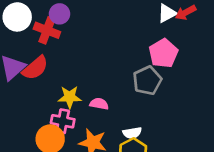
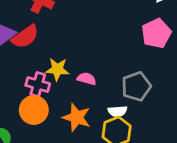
gray pentagon: (147, 81) -> (136, 86), moved
pink cross: (63, 121) -> (38, 85), moved

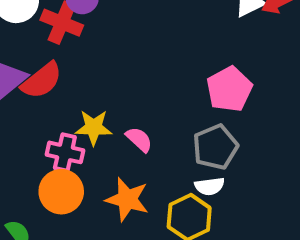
pink pentagon: (156, 33) -> (229, 89), moved
pink semicircle: (87, 79) -> (139, 139), turned 30
white semicircle: (118, 111) -> (210, 186), moved

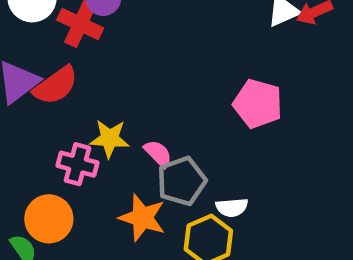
pink pentagon: (229, 89) -> (258, 104), turned -30
gray pentagon: (215, 147) -> (182, 181), moved
orange circle: (61, 192) -> (49, 219), moved

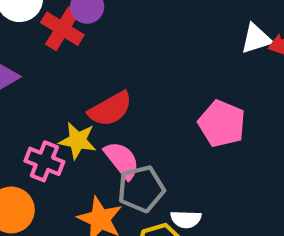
red semicircle: (56, 85) -> (110, 109), moved
pink semicircle: (158, 154) -> (122, 160), size x1.4

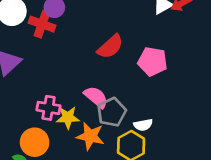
red semicircle: (110, 109) -> (110, 47), moved
yellow star: (78, 141) -> (68, 117), moved

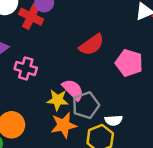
pink cross: (49, 108) -> (26, 68), moved
yellow star: (68, 117) -> (58, 100), moved
orange star: (90, 136) -> (64, 125), turned -30

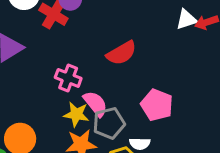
pink pentagon: (129, 63) -> (157, 105), moved
pink cross: (26, 68) -> (68, 78), moved

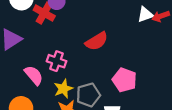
pink semicircle: (95, 104) -> (34, 75), moved
yellow star: (76, 114) -> (63, 89), turned -30

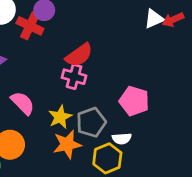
red semicircle: (97, 41) -> (79, 55), moved
pink cross: (56, 61) -> (74, 77), moved

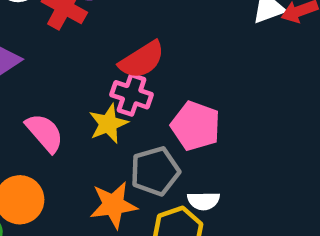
pink pentagon: (134, 101) -> (196, 126), moved
yellow star: (60, 117) -> (108, 124), moved

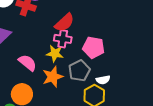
yellow star: (108, 124) -> (55, 53), turned -30
orange star: (113, 205) -> (53, 77), moved

